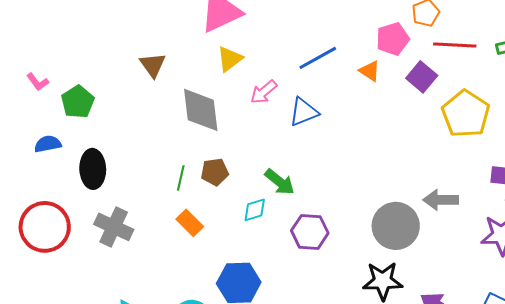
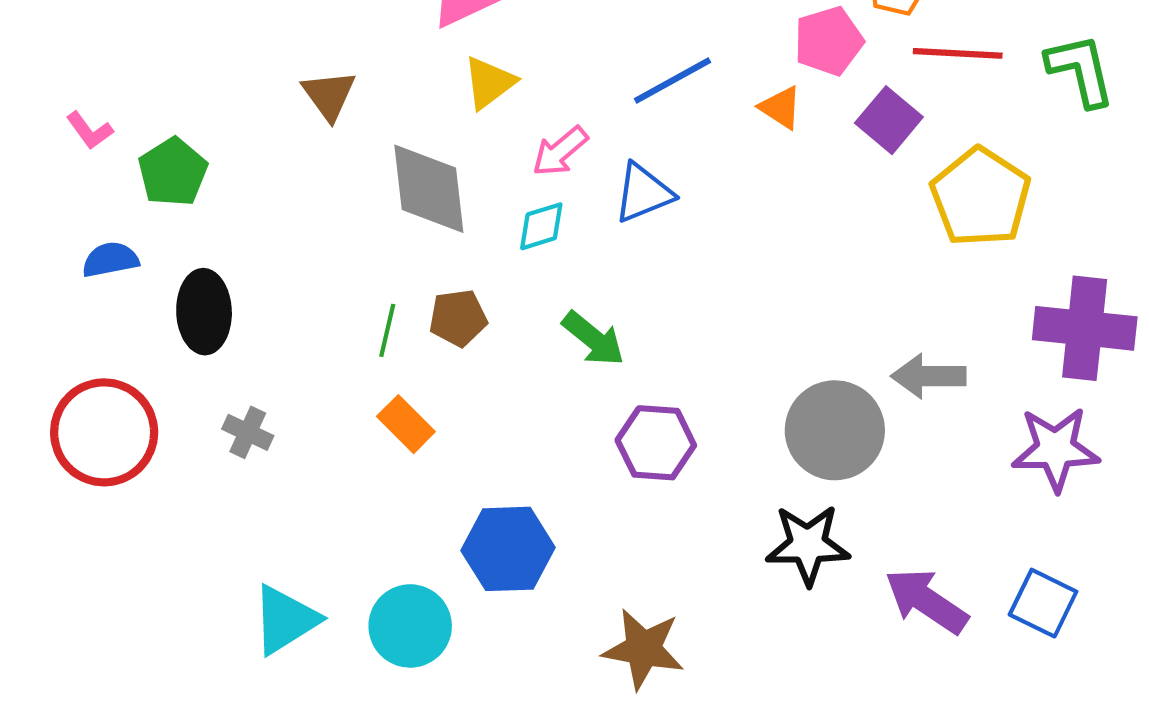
cyan diamond: (255, 210) -> (541, 226), moved
gray cross: (114, 227) -> (248, 432), size x0.6

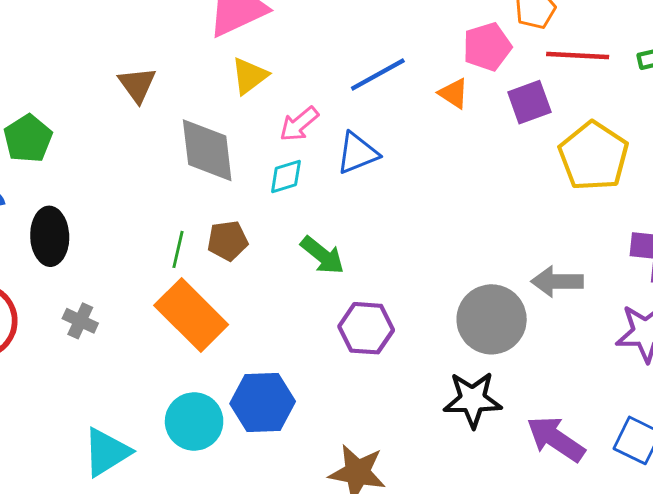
purple square: (889, 120) -> (529, 102), turned 30
orange rectangle: (406, 424) -> (191, 315), size x1.8
cyan circle: (410, 626) -> (194, 421), moved

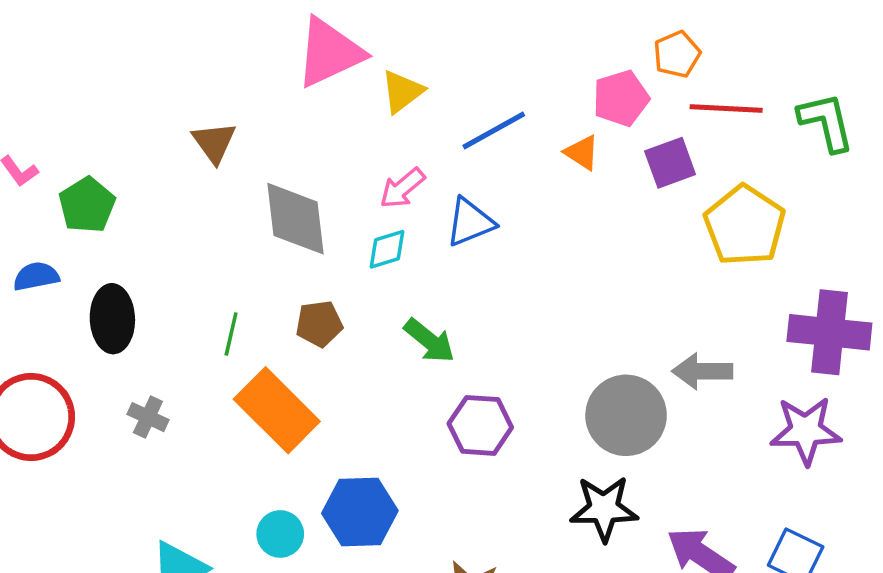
yellow triangle: (249, 76) -> (402, 92), moved
green line: (178, 249) -> (231, 334), moved
cyan circle: (194, 421) -> (280, 534), size x0.7

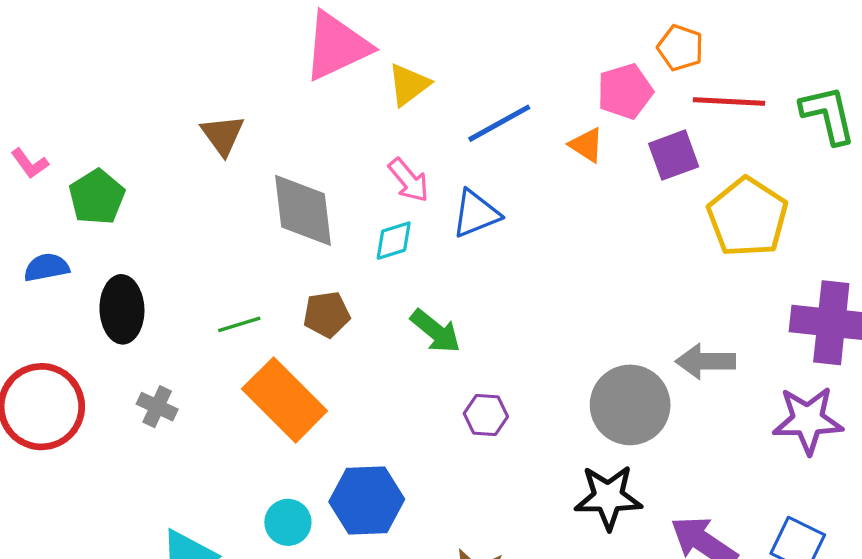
orange pentagon: (677, 54) -> (680, 48), turned -30
pink arrow: (402, 188) -> (409, 180), turned -90
green line: (231, 334) -> (239, 324), turned 60
purple hexagon: (480, 425) -> (486, 415), size x0.7

